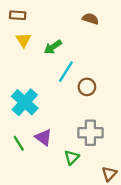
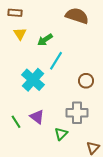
brown semicircle: (90, 19) -> (77, 16), size x1.6
brown circle: (87, 87) -> (86, 81), moved
cyan cross: (25, 102) -> (33, 80), moved

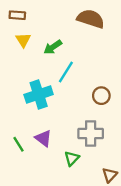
cyan cross: (33, 80) -> (39, 94), turned 30

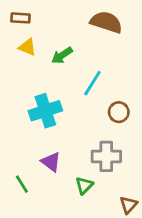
yellow triangle: (23, 40) -> (27, 47), turned -35
cyan line: (66, 72) -> (92, 83), moved
green line: (18, 144) -> (22, 184), moved

